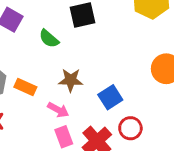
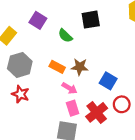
orange rectangle: (25, 87) -> (57, 67), moved
blue square: (110, 97) -> (108, 81), turned -30

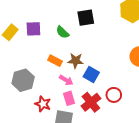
purple square: (38, 20) -> (33, 29), moved, turned -35
gray hexagon: (20, 65) -> (23, 80), moved
blue square: (108, 81) -> (91, 75), moved
red star: (20, 94) -> (43, 104), moved

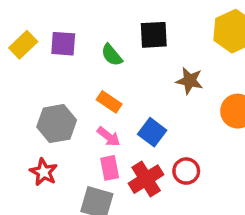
orange rectangle: (55, 61) -> (109, 102), moved
brown star: (76, 61) -> (190, 81), moved
gray hexagon: (23, 80) -> (57, 124), moved
red star: (43, 104) -> (44, 172), moved

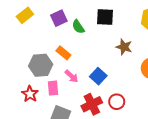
purple square: (63, 44) -> (59, 18), moved, turned -35
orange rectangle: (109, 102) -> (63, 53), moved
pink rectangle: (110, 168) -> (53, 88), moved

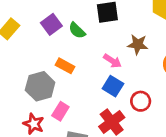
pink arrow: (71, 76) -> (112, 61), moved
pink rectangle: (53, 88) -> (60, 111), turned 48
red circle: (117, 102) -> (141, 101), moved

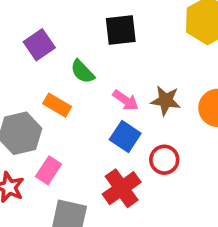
green semicircle: (77, 30) -> (82, 72), moved
brown star: (138, 44) -> (166, 101), moved

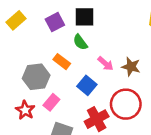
black square: (121, 30) -> (85, 17), moved
blue square: (125, 137) -> (87, 85), moved
red circle: (164, 160) -> (126, 104), size x1.6

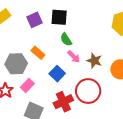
green semicircle: (80, 42) -> (66, 39), moved

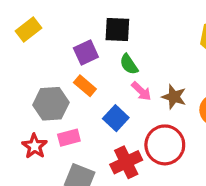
purple square: (34, 20) -> (86, 53), moved
pink rectangle: (27, 86) -> (69, 138), turned 32

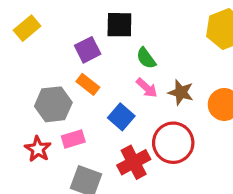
green semicircle: (129, 64) -> (146, 58), moved

